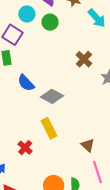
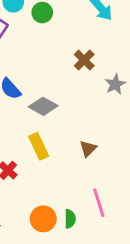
brown triangle: (88, 145) -> (88, 149), moved, turned 32

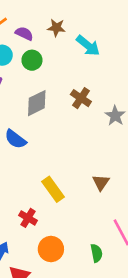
gray diamond: (43, 106) -> (37, 103), moved, turned -44
orange circle: (43, 219) -> (51, 249), moved

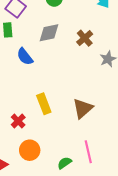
brown triangle: (101, 182) -> (83, 108), size x1.5
green semicircle: (96, 253) -> (65, 163), turned -128

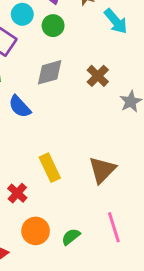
green semicircle: (65, 163) -> (71, 237), moved

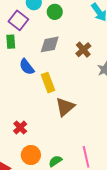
yellow rectangle: (50, 168) -> (48, 83), moved
brown triangle: (102, 170) -> (65, 107), moved

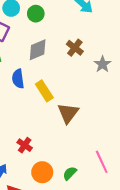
blue semicircle: (27, 67) -> (18, 79), turned 42

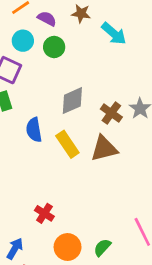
brown cross: (75, 48) -> (111, 113), moved
gray diamond: (38, 50) -> (72, 101), moved
brown triangle: (68, 113) -> (104, 149), moved, turned 40

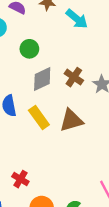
green circle: (54, 47) -> (29, 49), moved
brown cross: (111, 113) -> (74, 77), moved

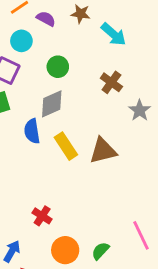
brown cross: (74, 77) -> (111, 82), moved
gray diamond: (42, 79) -> (52, 104), moved

